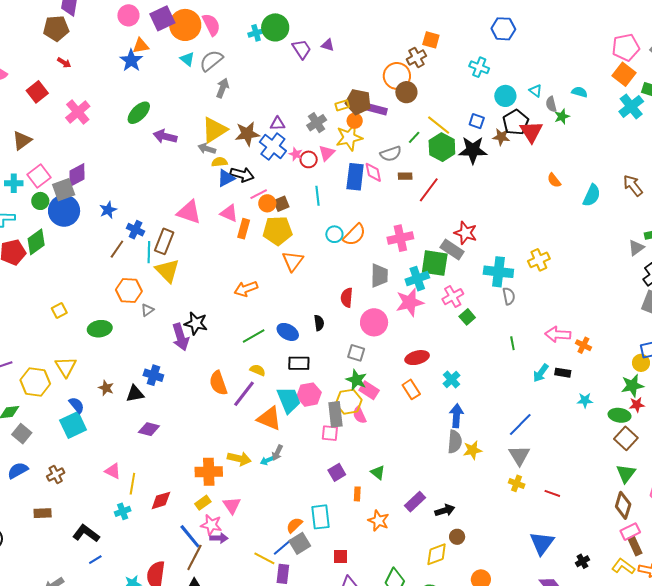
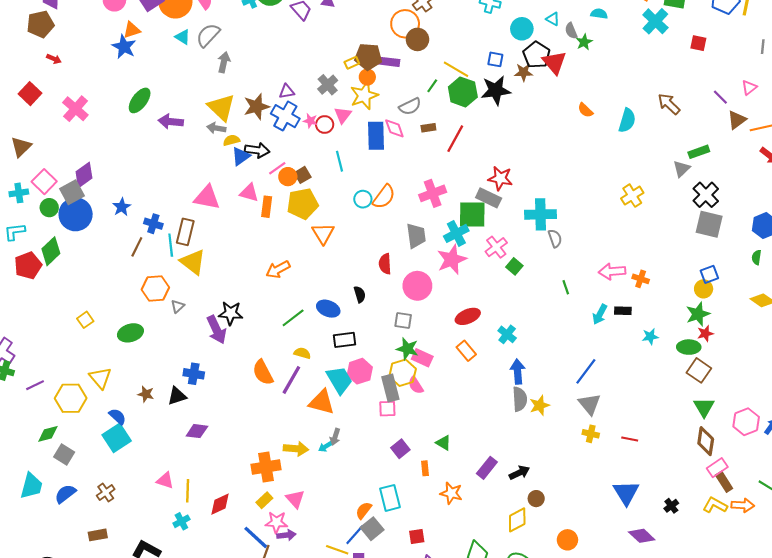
yellow triangle: (214, 130) -> (221, 107), turned -36
yellow cross: (539, 260) -> (632, 196), moved

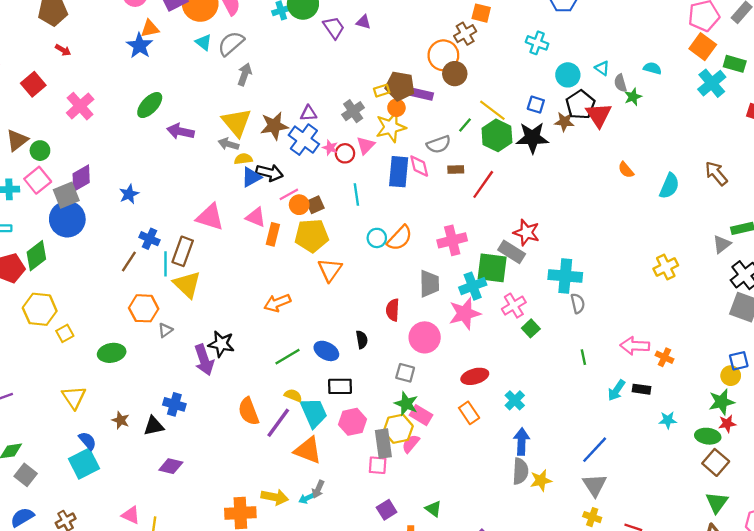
blue star: (122, 207) -> (129, 194), moved
green circle: (49, 208) -> (40, 151), moved
cyan trapezoid: (339, 380) -> (314, 413), moved
pink semicircle: (416, 385) -> (411, 444), turned 66
yellow hexagon: (71, 398) -> (40, 309), moved

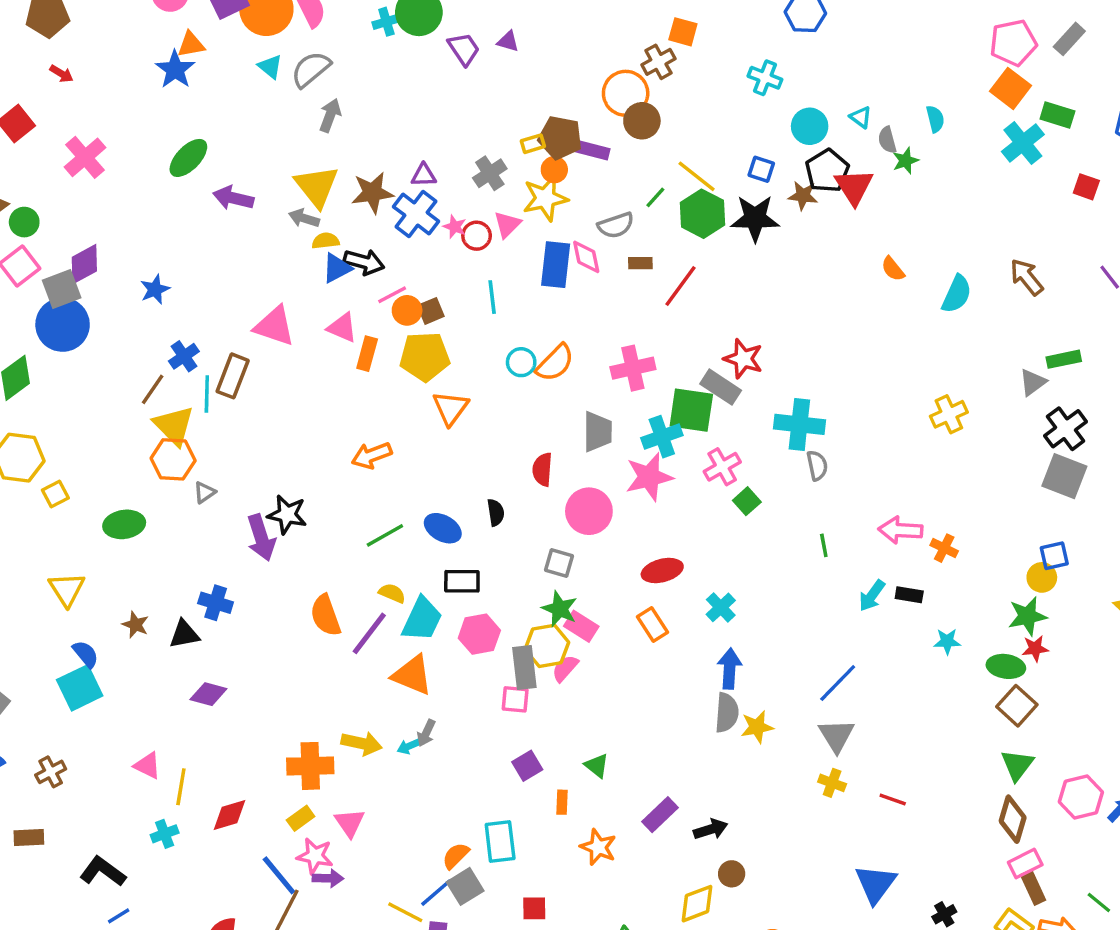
cyan semicircle: (652, 68) -> (935, 119), turned 60
blue cross: (149, 239) -> (184, 356), turned 30
yellow triangle: (187, 284) -> (174, 425), moved
cyan trapezoid: (314, 413) -> (422, 619), turned 48

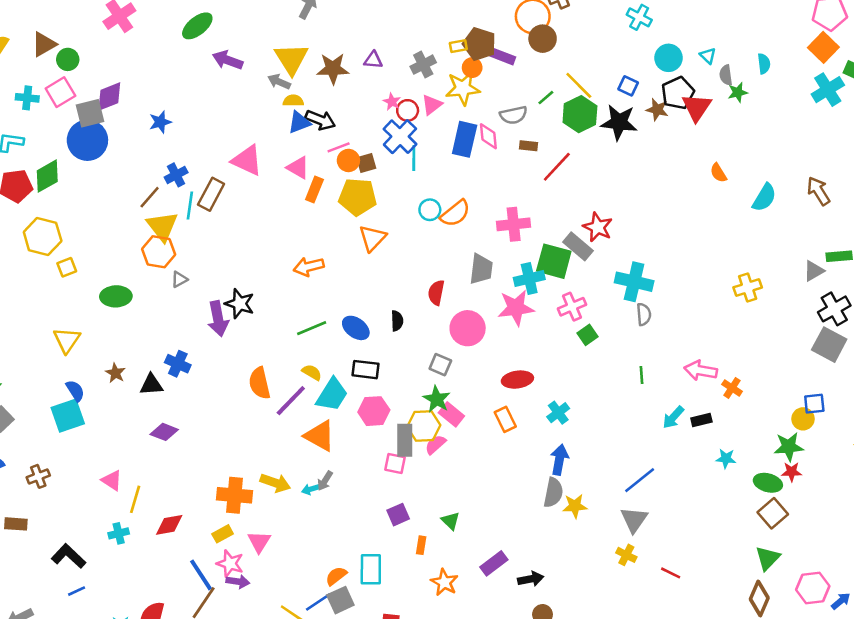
blue cross: (416, 214) -> (400, 137), moved
black rectangle: (909, 595) -> (701, 420), turned -30

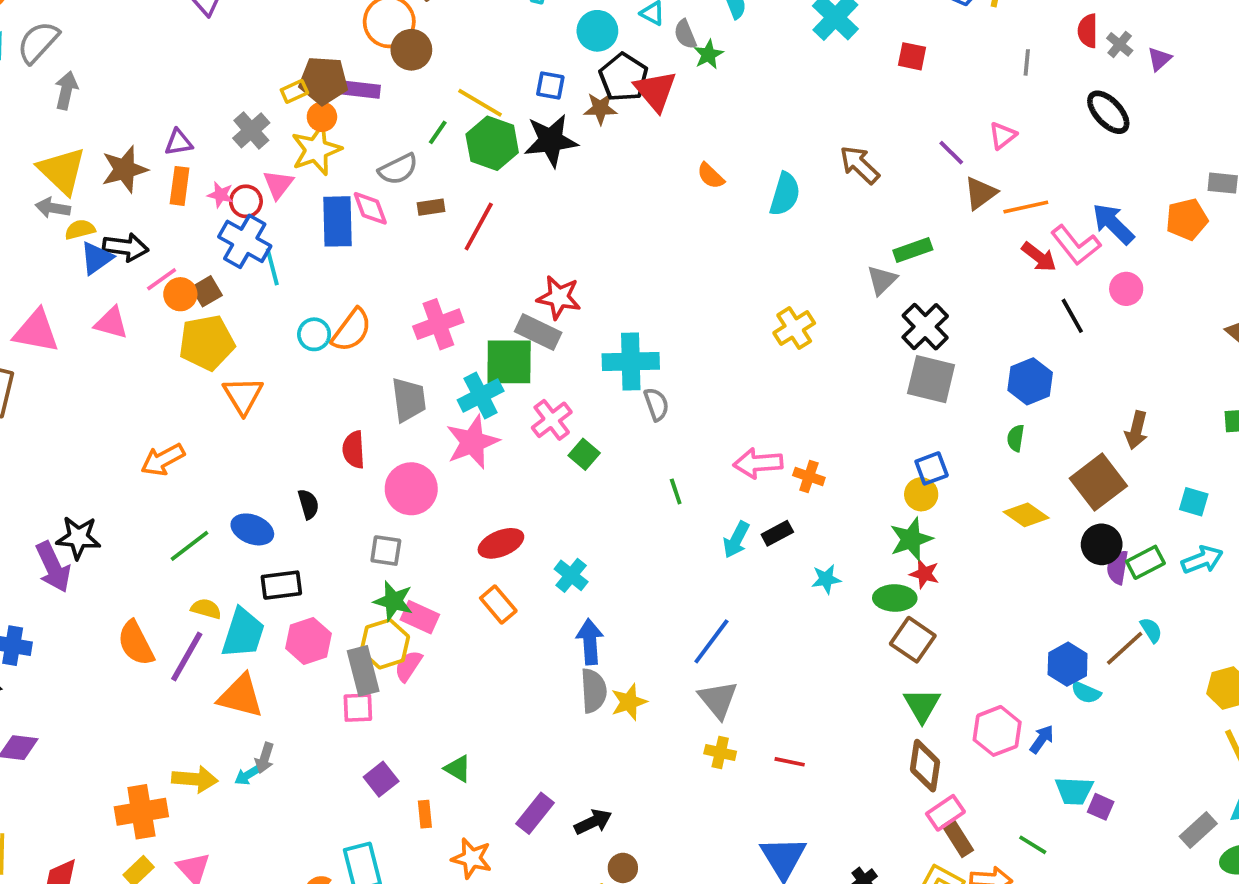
orange rectangle: (314, 189) -> (180, 186), moved
red star: (792, 472) -> (924, 574), turned 30

